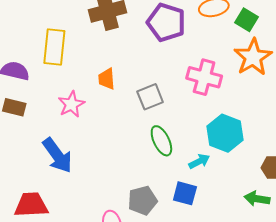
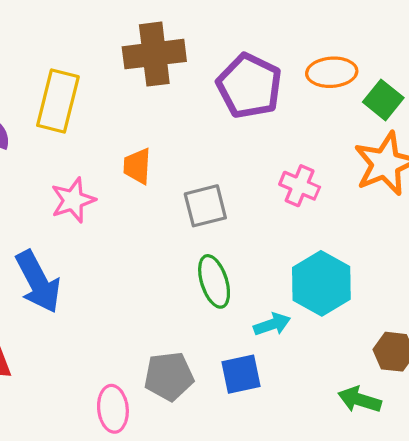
pink cross: (204, 77) -> (300, 186), size x0.7
blue square: (185, 193) -> (241, 374), turned -35

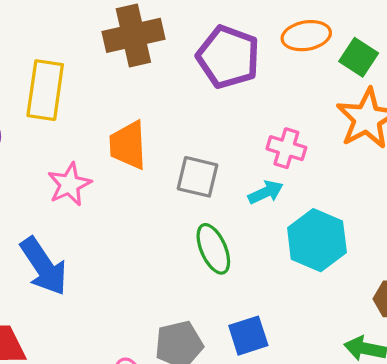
orange trapezoid: (137, 166) -> (128, 145), size x1.4
gray square: (205, 206) -> (198, 177), turned 33
cyan arrow: (272, 324) -> (266, 192), moved

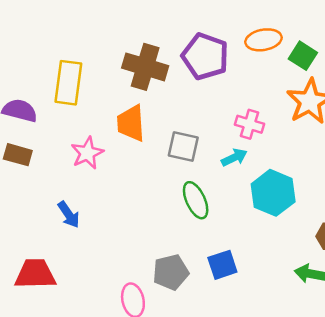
brown cross: (133, 35) -> (145, 67), moved, turned 30
blue arrow: (44, 266) -> (69, 215), size x0.6

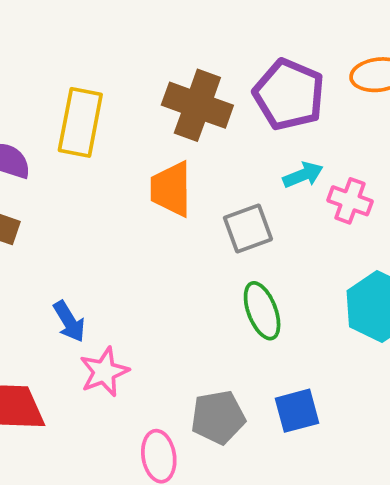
gray square: (183, 146) -> (248, 228), turned -36
pink star: (87, 153) -> (104, 372), moved
cyan arrow: (234, 157) -> (303, 175), moved

